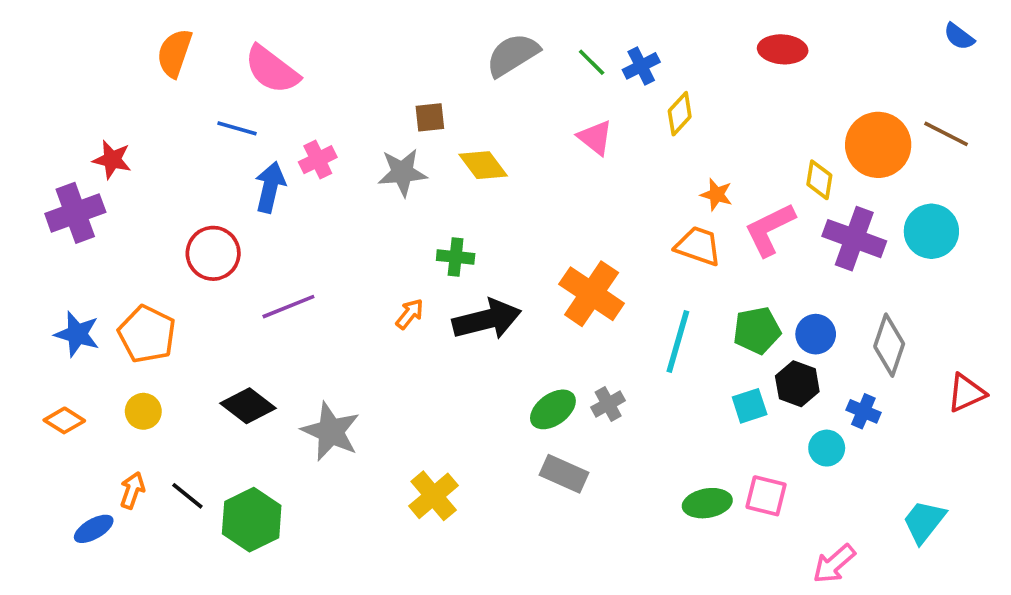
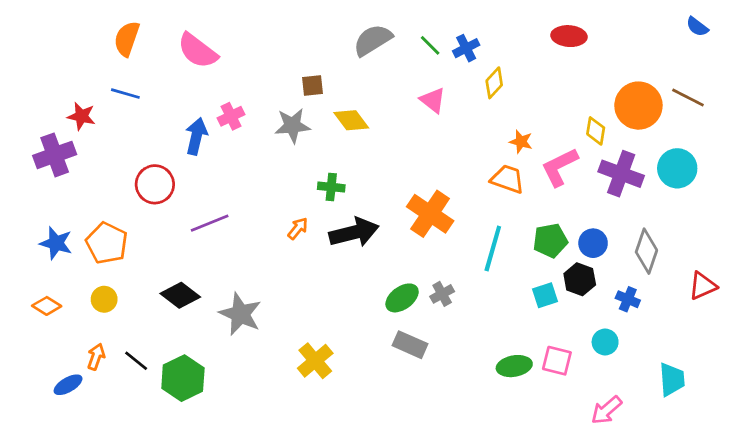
blue line: (237, 128) -> (125, 94), moved
cyan circle: (827, 448) -> (605, 342), moved
cyan trapezoid: (924, 522) -> (672, 379), turned 138

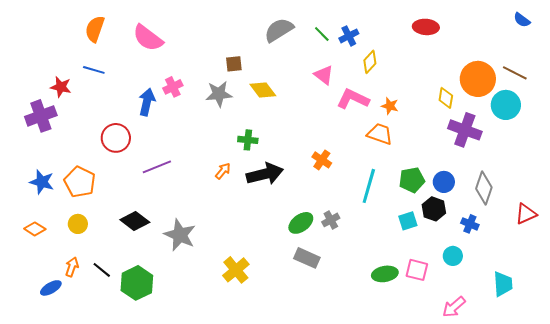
pink L-shape: (560, 167) -> (353, 99), moved, turned 52
cyan circle: (677, 168) -> (506, 105), moved
orange cross: (430, 214) -> (322, 160), size x0.6

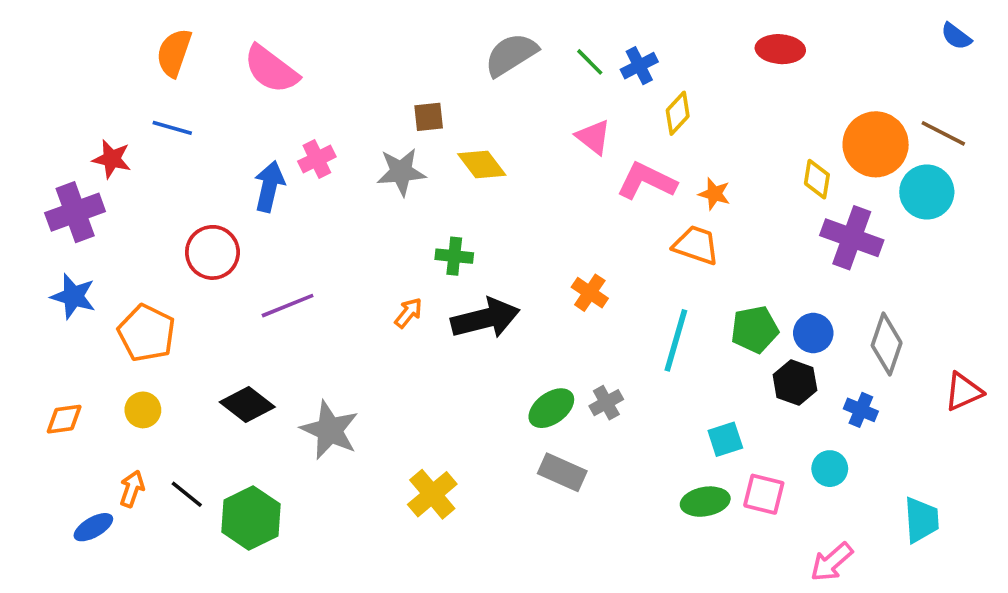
blue star: (42, 182) -> (73, 296), moved
cyan square: (408, 221) -> (725, 439), moved
orange diamond: (35, 229) -> (64, 419), turned -40

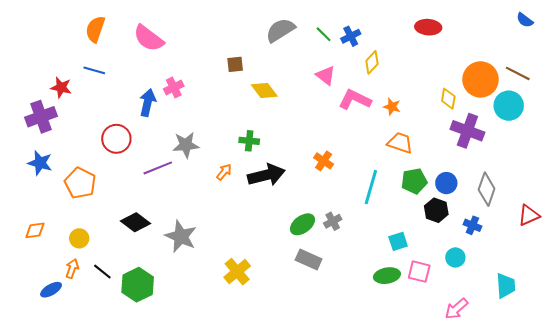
gray star: (401, 172) -> (186, 145), moved
orange trapezoid: (696, 245) -> (400, 143), moved
yellow circle: (143, 410) -> (79, 238), moved

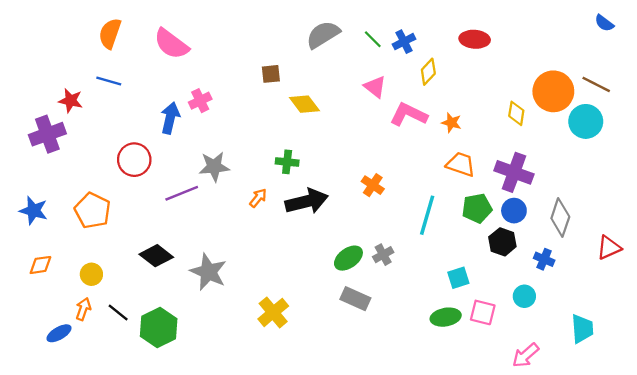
red ellipse: (428, 27) -> (475, 39), moved
purple cross: (467, 131) -> (514, 172), moved
blue star: (40, 163) -> (34, 211), moved

